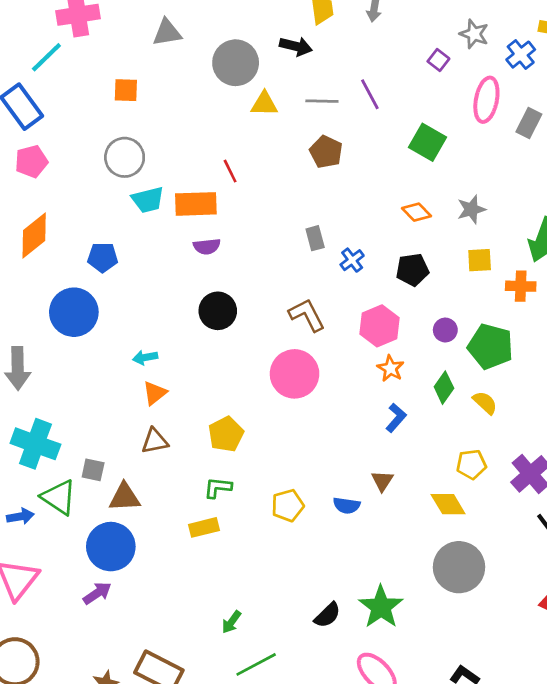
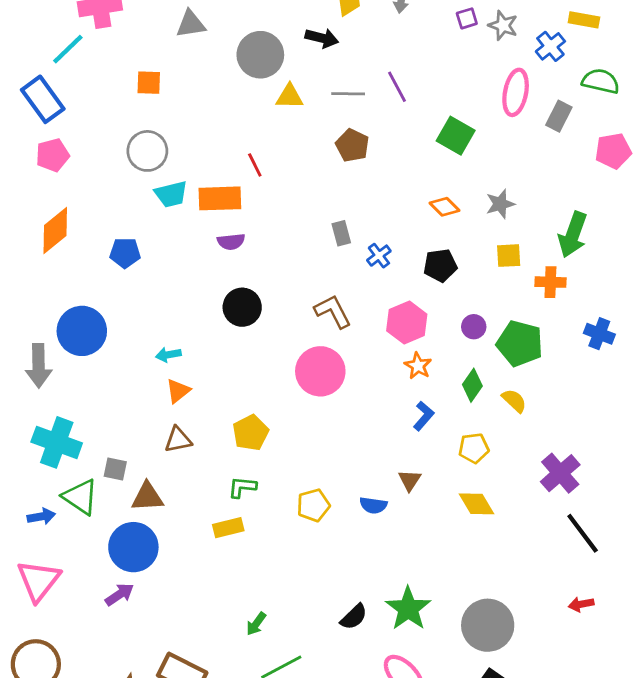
purple square: (438, 60) -> (467, 18), moved, turned 35
blue circle: (74, 312) -> (82, 331), moved
yellow pentagon: (471, 464) -> (474, 448), moved
gray circle: (459, 567) -> (488, 625), moved

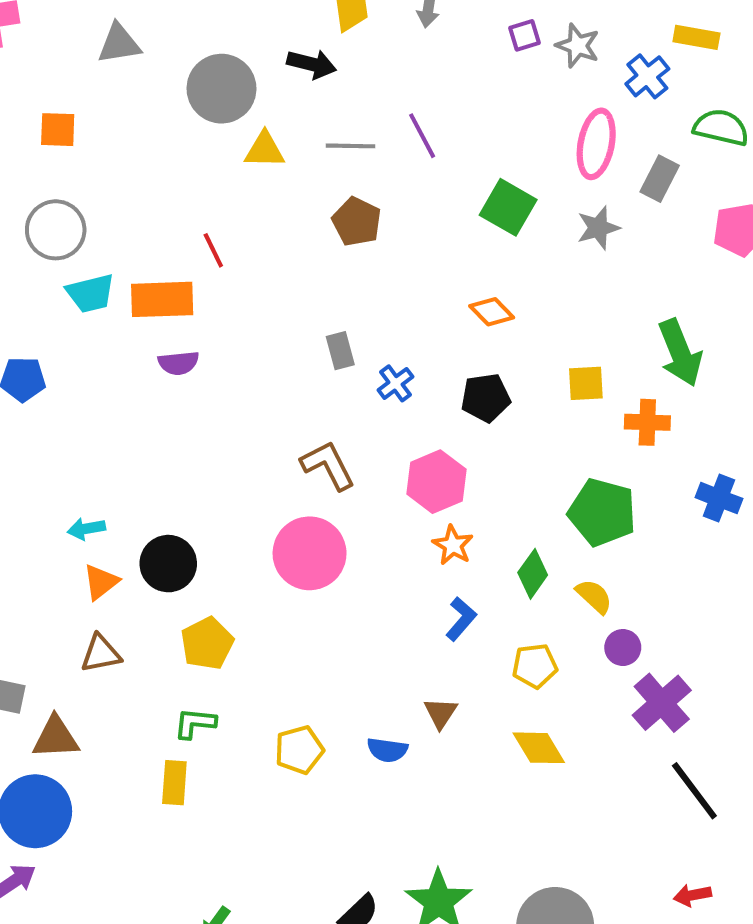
gray star: (500, 204) -> (598, 228), moved
green arrow: (573, 235) -> (680, 353), turned -42
black circle: (242, 307) -> (168, 564), moved
purple circle: (474, 327) -> (623, 648), moved
yellow rectangle: (228, 528) -> (174, 783), turned -72

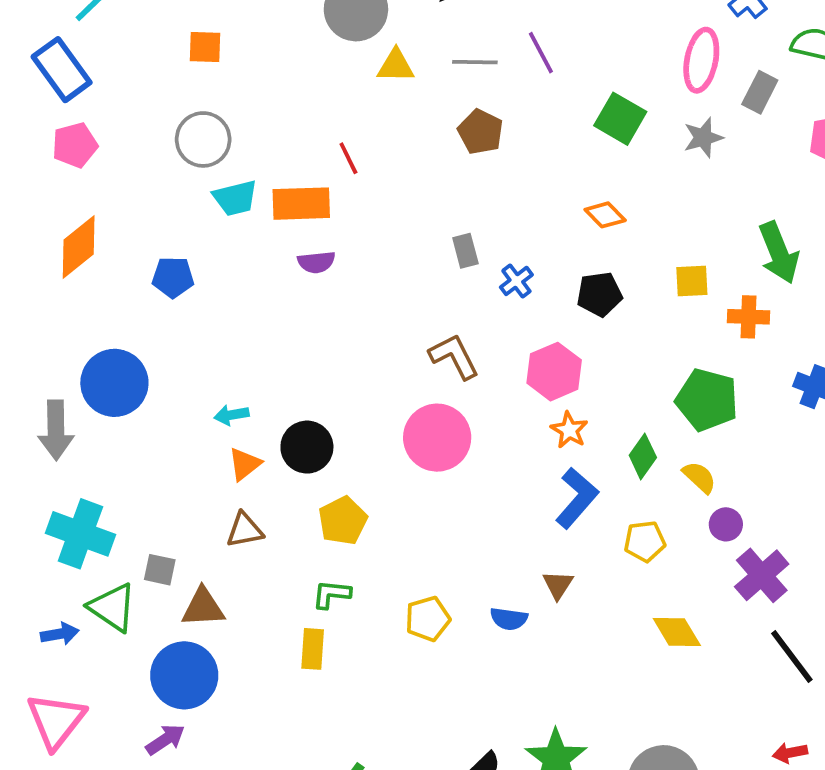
blue L-shape: (461, 619) -> (577, 498), size x1.5
yellow diamond: (539, 748) -> (677, 632), moved

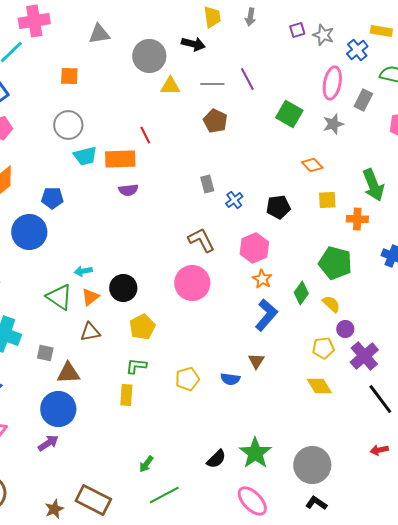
orange diamond: (605, 215) -> (312, 165), moved
blue circle: (114, 383) -> (29, 232), moved
yellow pentagon: (645, 541) -> (323, 348), moved
green triangle: (113, 607) -> (59, 297), moved

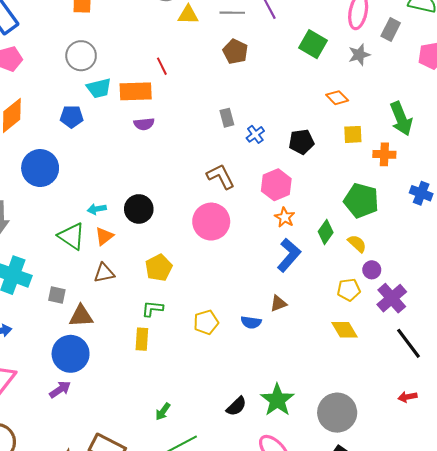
blue pentagon: (52, 198) -> (72, 117), moved
black circle: (123, 288) -> (139, 209), moved
brown triangle: (256, 361) -> (278, 303), turned 36

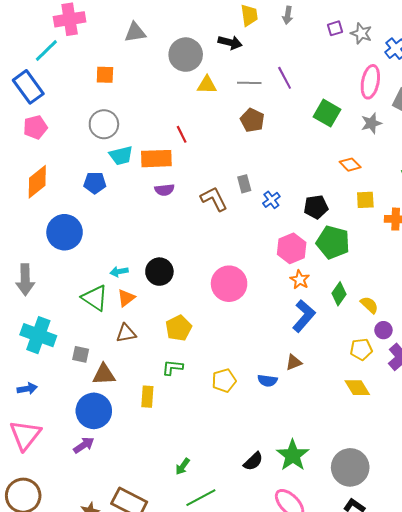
brown L-shape: (221, 176) -> (214, 199), moved
green pentagon: (361, 201) -> (333, 242), moved
yellow rectangle: (142, 339) -> (147, 397), moved

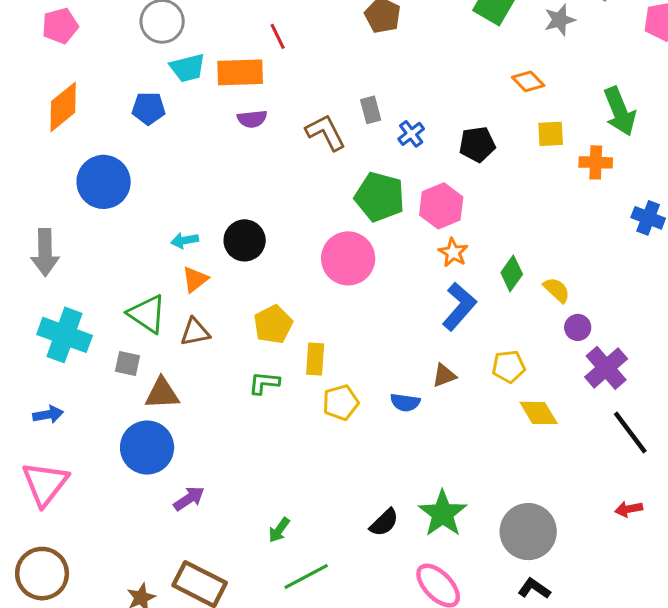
green pentagon: (333, 242) -> (380, 197), moved
green triangle: (95, 298) -> (147, 314), moved
yellow pentagon: (361, 349) -> (509, 366), moved
yellow rectangle: (147, 397) -> (315, 359), moved
purple arrow: (84, 445) -> (189, 499), moved

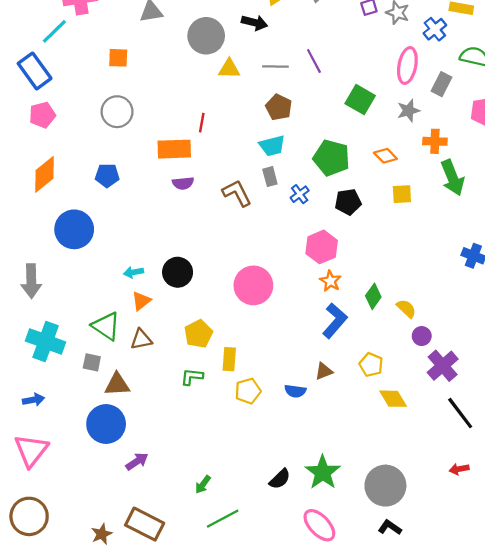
red line: (278, 36) -> (202, 123), turned 36
cyan trapezoid: (188, 68) -> (272, 146), moved
orange cross: (596, 162) -> (435, 141), moved
green pentagon: (380, 197) -> (332, 158), moved
yellow pentagon: (509, 366) -> (371, 365), turned 30

